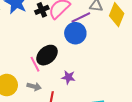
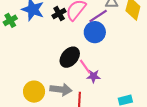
pink line: (35, 64) -> (85, 67), moved
gray arrow: (34, 86) -> (61, 89), size x1.5

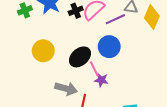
blue circle: (95, 32) -> (109, 47), moved
yellow circle: (34, 92) -> (43, 51), moved

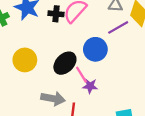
black cross: (76, 11) -> (56, 14), turned 32
purple line: (115, 19) -> (118, 27), moved

